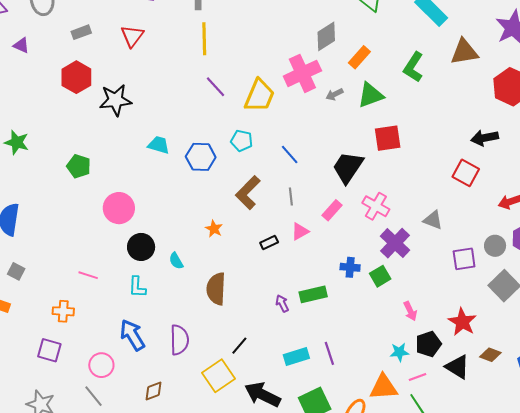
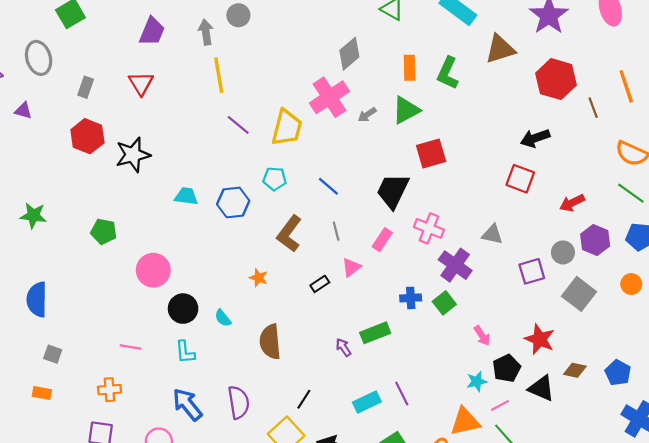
gray rectangle: (81, 32) -> (86, 87), turned -42
orange rectangle: (359, 57) -> (410, 68), moved, turned -35

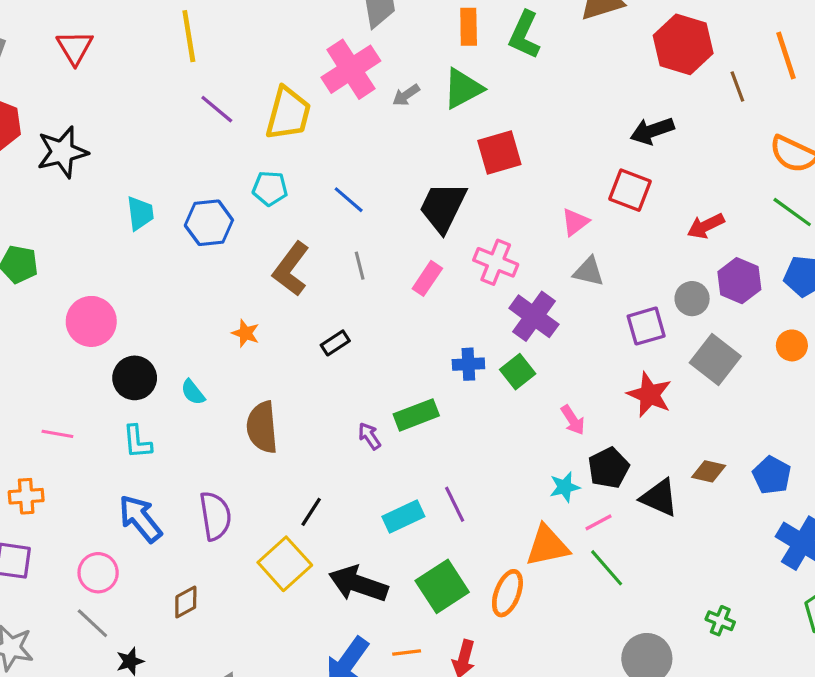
cyan trapezoid: (186, 196) -> (140, 213), turned 75
pink triangle: (351, 267) -> (575, 222), moved
red star: (540, 339) -> (649, 395), moved

